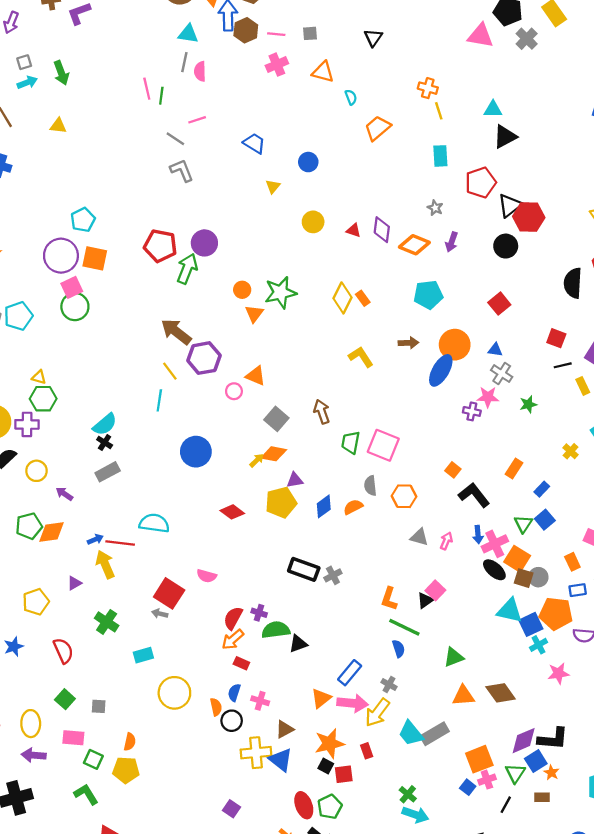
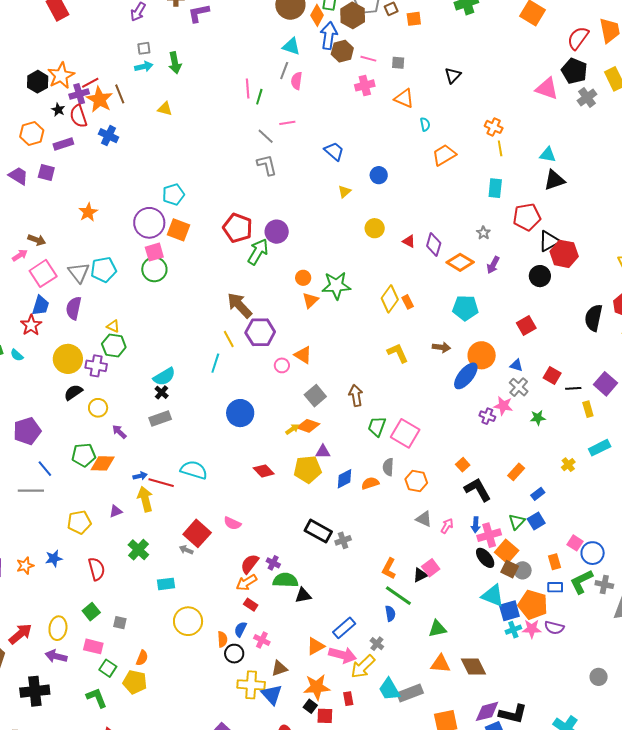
red square: (556, 338) -> (552, 376), moved
pink star: (558, 673) -> (532, 629), moved

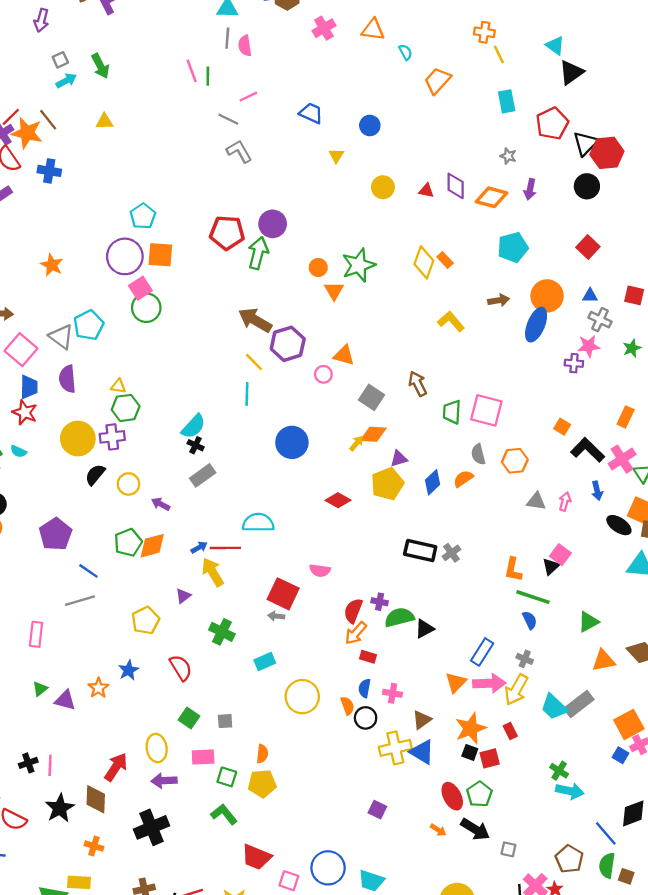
cyan triangle: (548, 155) -> (555, 46), turned 42
pink cross: (489, 535) -> (622, 459), moved

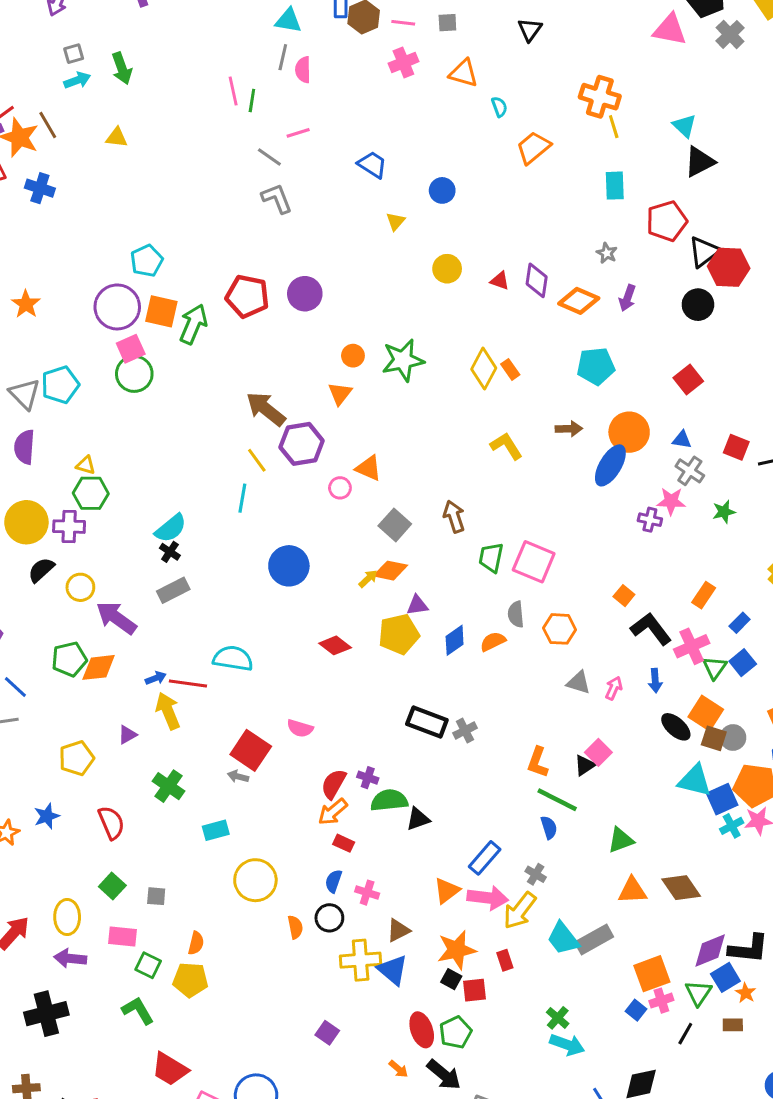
orange cross: (484, 32) -> (600, 97), size x1.5
green arrow: (258, 253) -> (193, 324), moved
orange triangle: (334, 291) -> (340, 394), moved
purple arrow: (161, 504) -> (116, 618), size x1.8
orange semicircle: (347, 706) -> (295, 927), moved

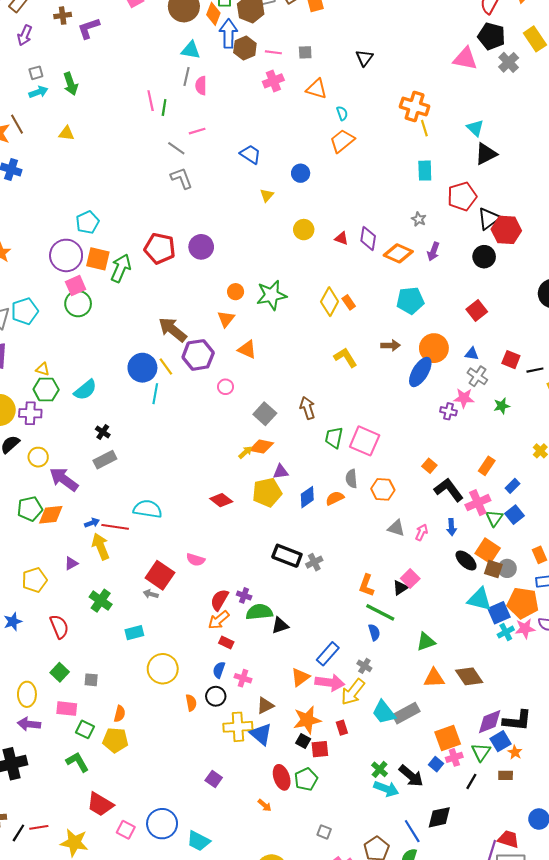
orange trapezoid: (533, 148) -> (342, 141), moved
orange triangle: (369, 468) -> (247, 349), moved
cyan semicircle: (171, 528) -> (85, 390), moved
blue circle: (289, 566) -> (142, 368), moved
black arrow: (444, 1075) -> (411, 776), moved

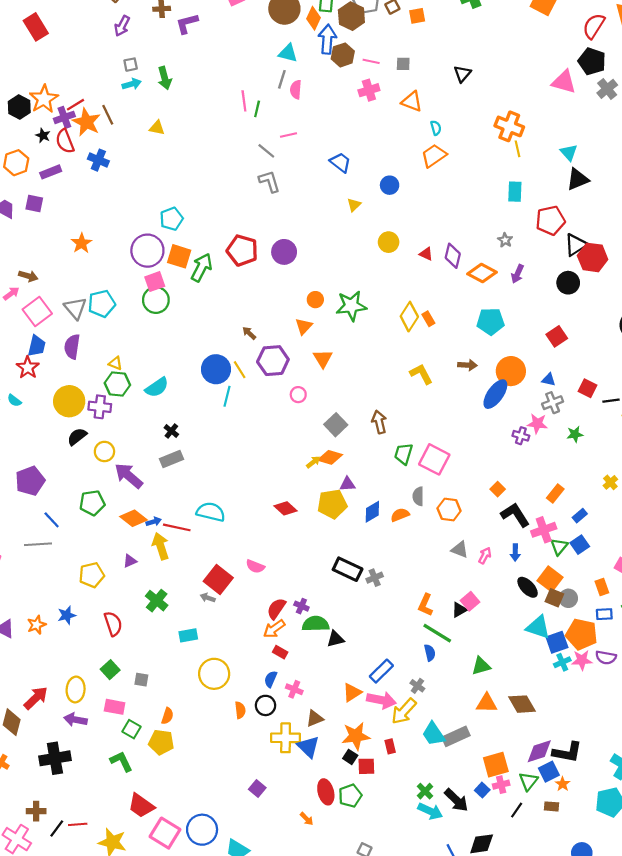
brown arrow: (173, 330) -> (249, 333), size x0.5
orange triangle: (247, 349) -> (323, 359), turned 30
gray cross: (477, 376) -> (553, 403), turned 30
orange diamond: (51, 515) -> (134, 518), moved, turned 40
pink square: (126, 830) -> (165, 833), size x1.6

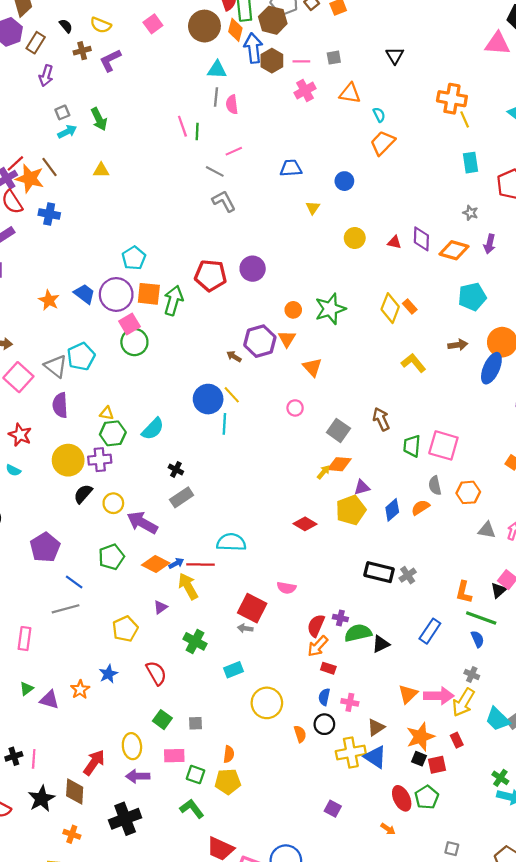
blue trapezoid: (340, 162) -> (291, 168), turned -30
blue trapezoid: (37, 346) -> (84, 294), moved, turned -55
purple hexagon: (273, 361) -> (260, 341), moved
blue rectangle: (381, 671) -> (430, 631), moved

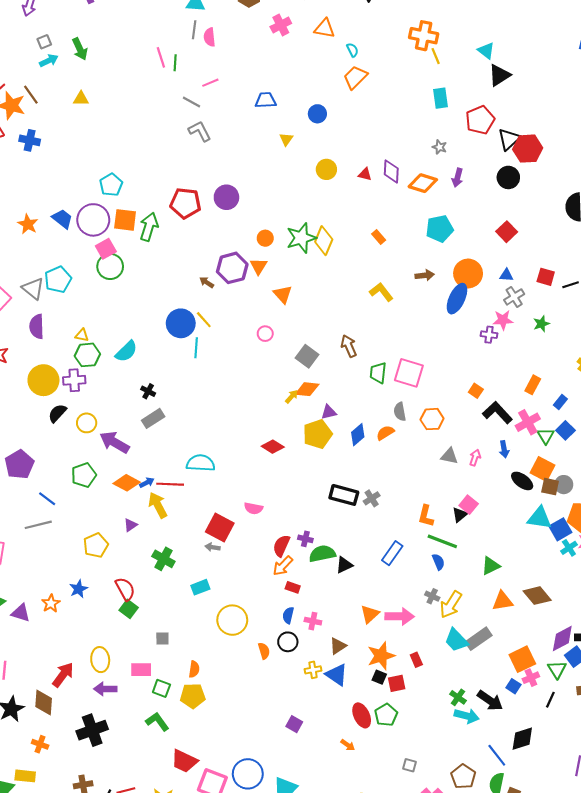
yellow diamond: (390, 308) -> (324, 241), moved
yellow arrow: (463, 702) -> (451, 604), moved
green square: (162, 720) -> (129, 609), moved
yellow cross: (351, 752) -> (313, 670), size x0.6

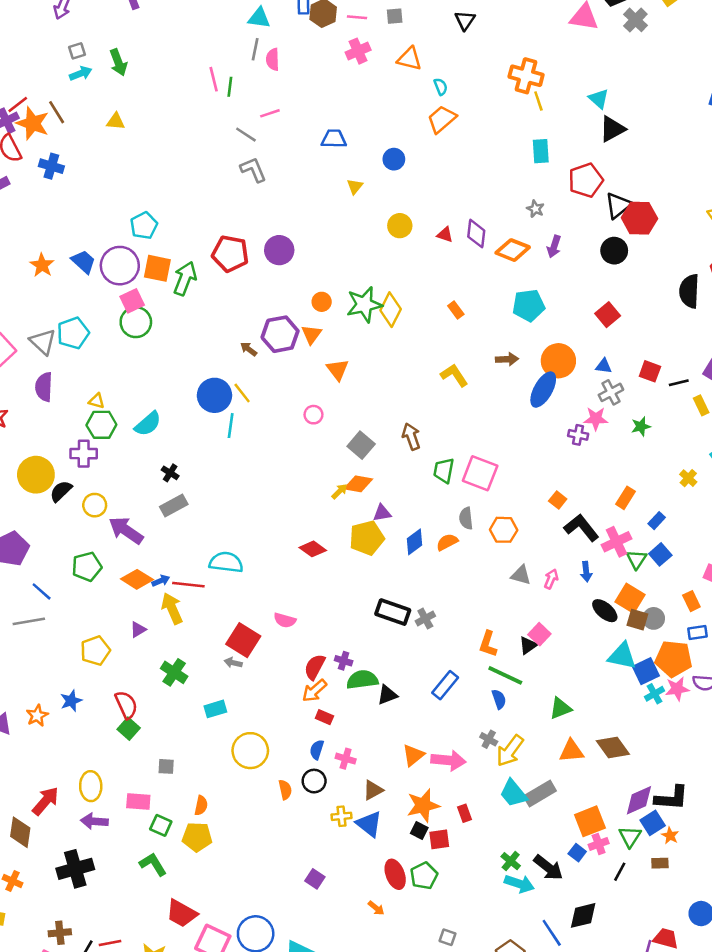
yellow circle: (43, 380) -> (36, 475), moved

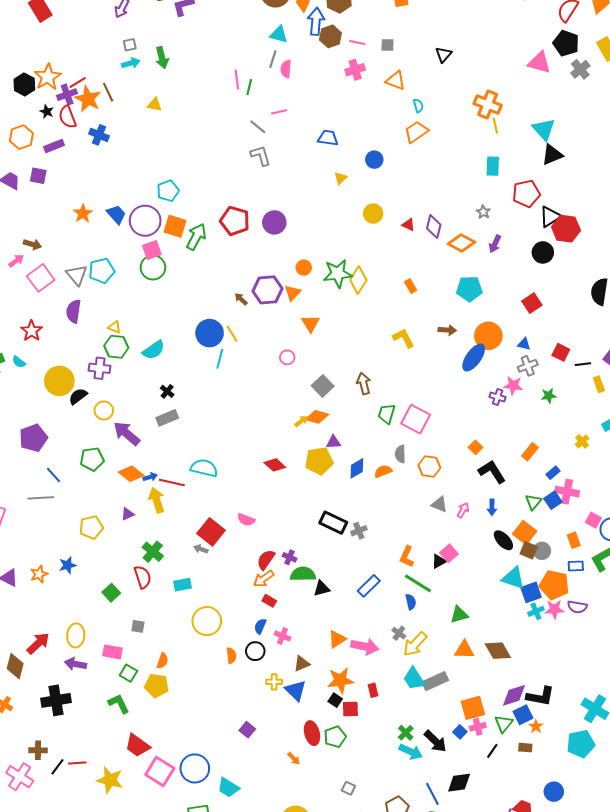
cyan triangle: (599, 99) -> (544, 129), size x1.4
pink cross: (616, 542) -> (567, 492), moved, turned 30
red semicircle: (126, 705) -> (143, 577), moved

